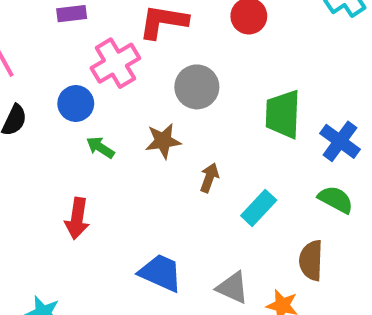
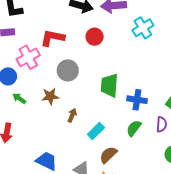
blue cross: (340, 141) -> (137, 100), turned -30
green semicircle: (336, 199) -> (134, 128), turned -84
brown semicircle: (311, 260) -> (108, 155), moved, turned 42

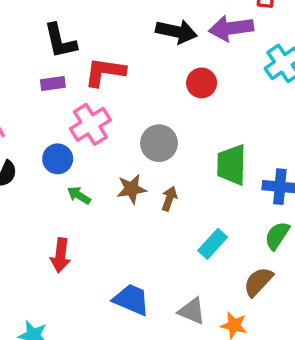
red L-shape: (52, 38) -> (105, 72), moved
brown arrow: (72, 115) -> (169, 199), moved
brown semicircle: (108, 155) -> (258, 282), moved

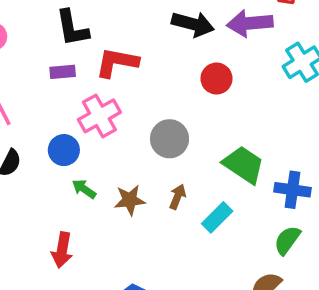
green trapezoid: (232, 165) -> (244, 165), turned 120
brown star: (131, 189) -> (130, 200), moved
cyan rectangle: (213, 244) -> (217, 217), moved

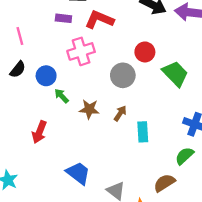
red circle: (217, 79) -> (145, 52), moved
blue circle: (64, 150) -> (46, 76), moved
green trapezoid: (244, 165) -> (175, 74), moved
cyan rectangle: (217, 217) -> (143, 132), turned -60

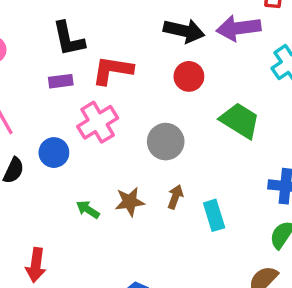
red circle: (145, 52) -> (189, 76), moved
blue circle: (46, 76) -> (54, 153), moved
green arrow: (62, 96) -> (88, 209), moved
red arrow: (39, 132) -> (36, 265), moved

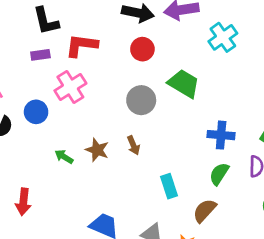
gray circle: (166, 142) -> (141, 100), moved
brown arrow: (175, 197) -> (133, 145), turned 138
brown star: (130, 202) -> (97, 150), turned 30
cyan rectangle: (214, 215) -> (169, 186), moved

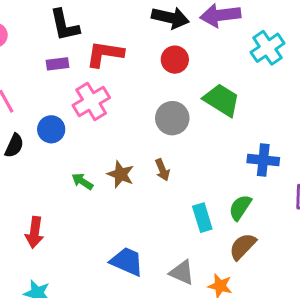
green semicircle: (219, 174) -> (240, 207), moved

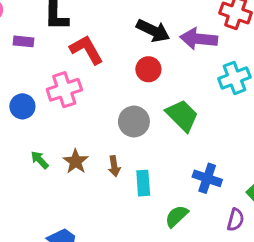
red L-shape: (105, 54) -> (86, 50), turned 39
purple rectangle: (57, 64) -> (24, 41), moved
cyan rectangle: (202, 218) -> (143, 183), moved

